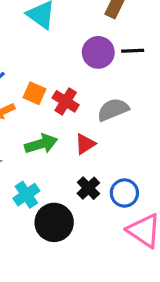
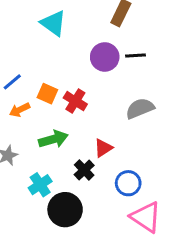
gray semicircle: (113, 110) -> (140, 108), moved
red triangle: (85, 144) -> (103, 148), moved
black cross: (88, 188) -> (84, 170), moved

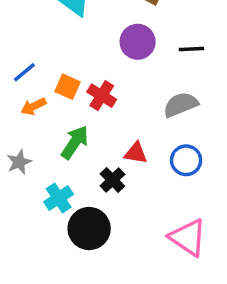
black line: (136, 56) -> (191, 49), moved
green arrow: (53, 139) -> (75, 142), turned -40
red triangle: (103, 148) -> (136, 153), turned 42
blue circle: (128, 183) -> (186, 160), moved

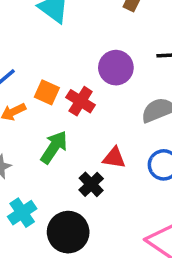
purple circle: (138, 42) -> (116, 68), moved
cyan cross: (59, 198) -> (22, 213), moved

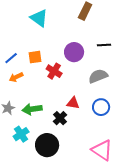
orange square: (47, 92) -> (35, 57), moved, turned -32
green arrow: (54, 147) -> (32, 109), moved, turned -132

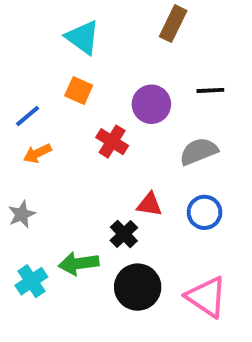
orange square: (35, 57) -> (79, 90), moved, turned 32
green arrow: (32, 109) -> (79, 263), moved
cyan cross: (21, 134) -> (31, 281), moved
black circle: (47, 145) -> (138, 287), moved

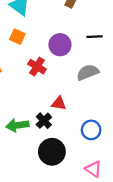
blue circle: (204, 212) -> (91, 130), moved
green arrow: (79, 263) -> (17, 125), moved
pink triangle: (206, 297) -> (93, 169), moved, size x0.7

